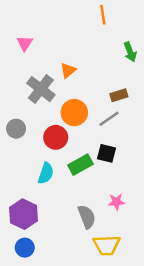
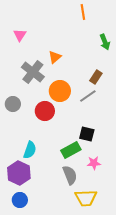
brown rectangle: (119, 95) -> (96, 77), turned -40
black square: (107, 153) -> (87, 134), moved
green rectangle: (80, 165) -> (71, 150), moved
cyan semicircle: (46, 173) -> (30, 150), moved

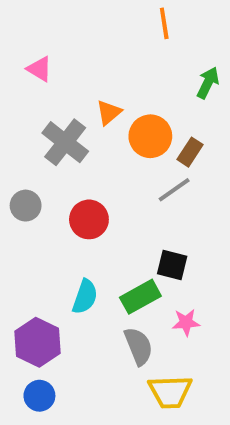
pink triangle: (20, 35) -> (39, 69), turned -32
green arrow: (105, 42) -> (208, 83), turned -133
orange circle: (60, 91) -> (150, 136), moved
cyan semicircle: (30, 150) -> (85, 297), moved

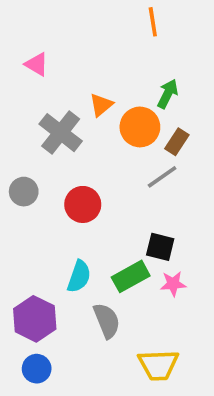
green arrow: (208, 83) -> (168, 94), moved
pink star: (186, 322) -> (173, 284), moved
gray semicircle: (138, 346) -> (107, 321), moved

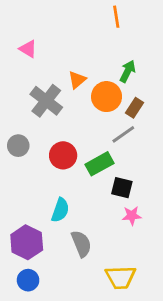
green rectangle: (131, 276) -> (100, 164), moved

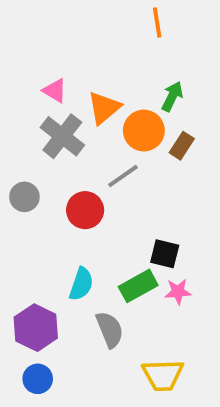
pink triangle: (28, 49) -> (55, 91), moved
orange triangle: (77, 80) -> (104, 108), size x1.4
gray line: (123, 134) -> (123, 176), moved
green rectangle: (100, 164) -> (138, 286), moved

